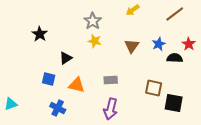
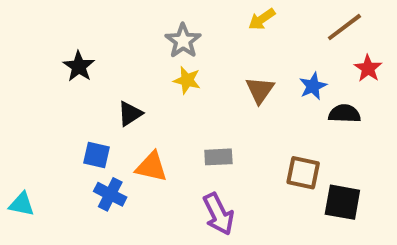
red star: (189, 44) -> (368, 68), moved
cyan triangle: (11, 104) -> (22, 204), turned 32
blue cross: (58, 108) -> (110, 194), moved
purple arrow: (111, 109) -> (218, 214), turned -40

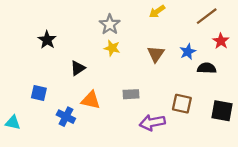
blue square: (96, 155) -> (39, 93), moved
black square: (342, 202) -> (222, 111), moved
purple arrow: (218, 214) -> (152, 123), moved, turned 105

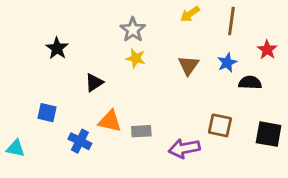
brown line: (207, 16) -> (231, 21), moved, turned -45
gray rectangle: (131, 94) -> (141, 131), moved

